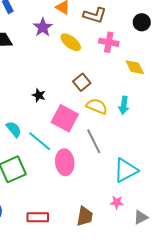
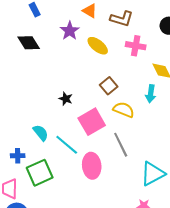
cyan arrow: (124, 105) -> (151, 94), moved
pink square: (65, 118) -> (92, 122), turned 32

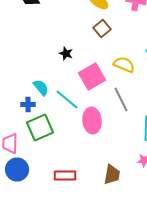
brown square: (109, 86) -> (102, 28), moved
blue cross: (18, 156) -> (28, 104), moved

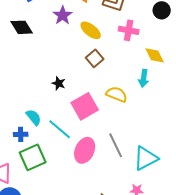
gray line: (121, 100) -> (116, 145), moved
pink ellipse: (92, 120) -> (85, 150), turned 30

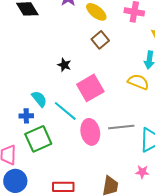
yellow semicircle: (117, 94) -> (138, 82), moved
gray line: (116, 145) -> (121, 127), turned -70
pink ellipse: (85, 150) -> (90, 132), turned -35

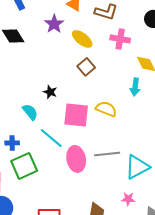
yellow semicircle: (138, 82) -> (106, 109), moved
pink square: (90, 88) -> (76, 115), turned 36
cyan semicircle: (39, 99) -> (30, 112), moved

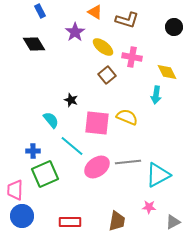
pink cross: (120, 39) -> (132, 57), moved
pink ellipse: (76, 159) -> (97, 167), turned 65

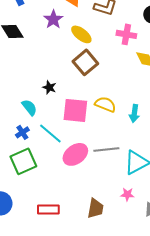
pink cross: (132, 57) -> (126, 34), moved
brown square: (107, 75) -> (85, 62), size x1.4
cyan arrow: (156, 95) -> (134, 113), moved
blue cross: (33, 151) -> (22, 132), moved, turned -32

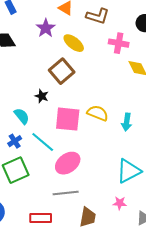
brown square: (85, 62) -> (62, 71), moved
gray line: (106, 149) -> (66, 193), moved

